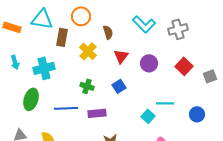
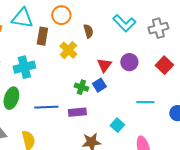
red triangle: (121, 56) -> (104, 65), moved
green cross: (87, 86) -> (81, 87), moved
cyan square: (148, 116) -> (117, 125), moved

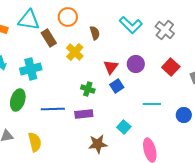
gray cross: (158, 28) -> (165, 30), turned -36
brown rectangle: (42, 36) -> (49, 38), turned -42
blue square: (99, 85) -> (117, 86), moved

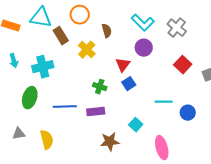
purple circle: (136, 64) -> (144, 48), moved
blue circle: (184, 115) -> (188, 113), moved

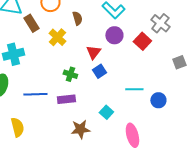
gray cross: (177, 28) -> (160, 23), moved
red square: (183, 65) -> (142, 41), moved

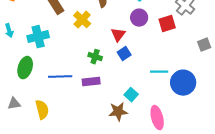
red square: (142, 41) -> (167, 24), turned 30
blue circle: (158, 100) -> (183, 83), size x1.6
brown star: (80, 129) -> (118, 112), moved

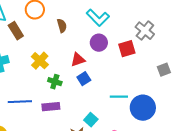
yellow cross: (82, 20) -> (40, 61), moved
red triangle: (118, 35) -> (78, 60), turned 35

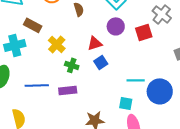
brown rectangle: (16, 31) -> (33, 25), moved, turned -30
cyan square: (91, 120) -> (126, 103), moved, turned -32

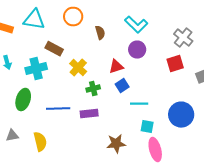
red square: (144, 32) -> (175, 64), moved
green cross: (72, 65) -> (93, 89), turned -32
cyan line: (136, 80) -> (139, 104), moved

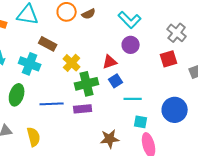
brown semicircle: (100, 33) -> (89, 14), moved, turned 80
cyan cross: (36, 69) -> (30, 64), turned 35
green cross: (93, 89) -> (87, 84), size x1.6

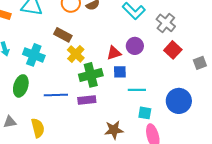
gray cross: (177, 33) -> (166, 23), moved
brown rectangle: (48, 44) -> (63, 35), moved
purple circle: (131, 45) -> (135, 46), moved
red square: (169, 59) -> (173, 50), turned -30
blue square: (116, 81) -> (120, 72), turned 32

